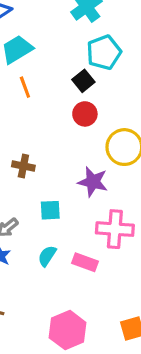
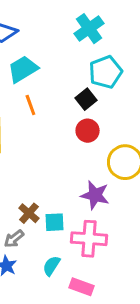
brown cross: (23, 166) -> (29, 213), moved, turned 30
pink cross: (115, 229) -> (89, 239), moved
pink rectangle: (85, 262) -> (81, 287), moved

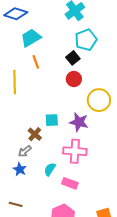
cyan square: (54, 222) -> (52, 120), moved

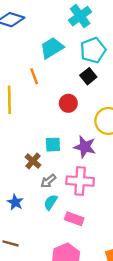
cyan trapezoid: (31, 38) -> (52, 48), moved
black square: (73, 58) -> (88, 76), moved
red circle: (74, 79) -> (68, 103), moved
gray arrow: (25, 151) -> (48, 181), moved

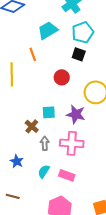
black square: (88, 76) -> (79, 54), turned -32
gray arrow: (48, 181) -> (45, 143), turned 128
cyan semicircle: (51, 202) -> (44, 171), moved

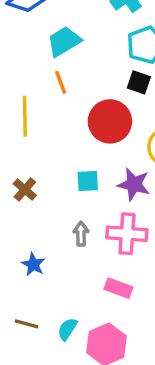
cyan trapezoid: (48, 30) -> (64, 41), moved
red circle: (62, 77) -> (110, 121), size x1.6
brown cross: (32, 126) -> (25, 189), moved
cyan semicircle: (44, 171) -> (67, 329), moved

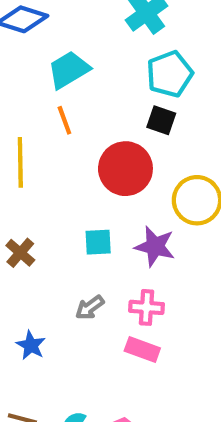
gray arrow: (81, 234) -> (90, 307), turned -125
pink cross: (127, 234) -> (147, 307), size x0.7
pink rectangle: (118, 288) -> (142, 349), moved

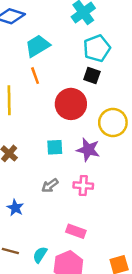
pink rectangle: (142, 349) -> (76, 231), moved

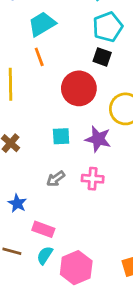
pink rectangle: (76, 231) -> (43, 229), moved

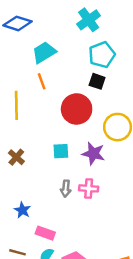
gray arrow: (56, 179) -> (66, 188), moved, turned -49

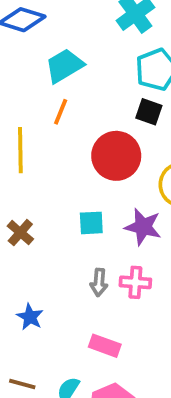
orange line: (42, 81) -> (61, 112), turned 42
pink rectangle: (45, 233) -> (105, 346), moved

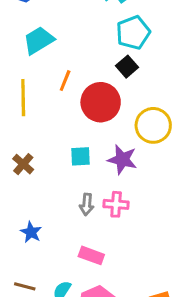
cyan trapezoid: (64, 66) -> (39, 40), moved
orange line: (61, 112) -> (65, 81), moved
black square: (149, 112) -> (127, 67), turned 30

